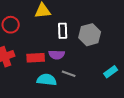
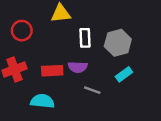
cyan rectangle: (111, 72) -> (124, 74), moved
cyan semicircle: (47, 80) -> (42, 101), moved

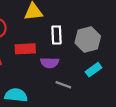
red rectangle: (52, 71) -> (25, 49), moved

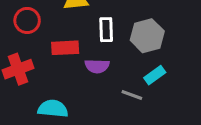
gray line: (63, 85) -> (132, 95), moved

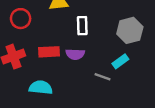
gray hexagon: (147, 36) -> (130, 30), moved
red rectangle: (65, 48) -> (49, 52), moved

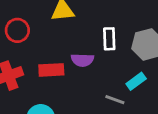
white rectangle: (82, 26) -> (109, 39), moved
purple semicircle: (75, 54) -> (82, 60), moved

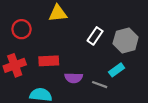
white rectangle: (109, 39) -> (95, 36), turned 36
purple semicircle: (82, 60) -> (74, 78), moved

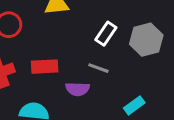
cyan rectangle: (117, 70) -> (134, 105), moved
gray line: (100, 85) -> (98, 68), moved

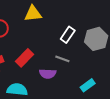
red rectangle: (45, 67) -> (25, 58), turned -42

